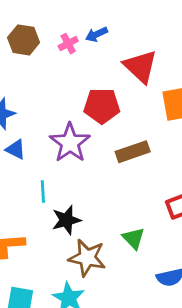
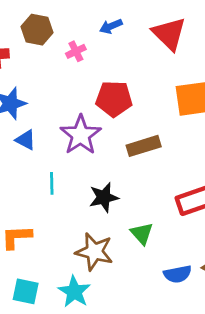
pink cross: (68, 44) -> (76, 51), moved
red triangle: (140, 66) -> (169, 34), moved
black star: (66, 220) -> (104, 197), moved

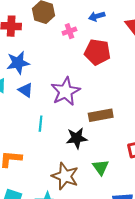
red pentagon: (114, 99) -> (97, 52), moved
brown rectangle: (144, 146) -> (101, 115), moved

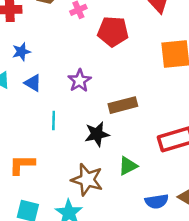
blue star: (18, 63) -> (21, 52), size x0.7
purple star: (65, 91) -> (80, 81), size x0.7
green triangle: (101, 167) -> (128, 166), turned 42

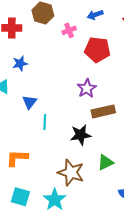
purple star: (80, 81) -> (87, 88), moved
blue triangle: (33, 83) -> (29, 102), moved, turned 35

